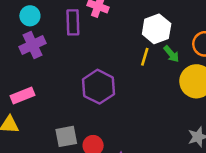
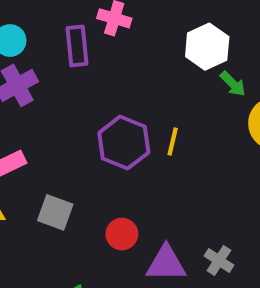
yellow line: (145, 57) -> (173, 142), moved
gray square: (66, 136) -> (55, 212), moved, turned 35

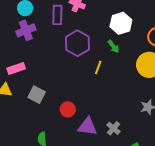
green arrow: (233, 84) -> (113, 46), moved
purple hexagon: (124, 143) -> (78, 43), moved

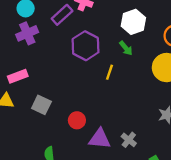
purple rectangle: (57, 15) -> (62, 15), turned 48

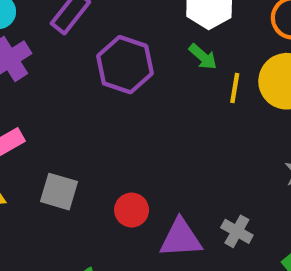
yellow line: (110, 72) -> (235, 88), moved

